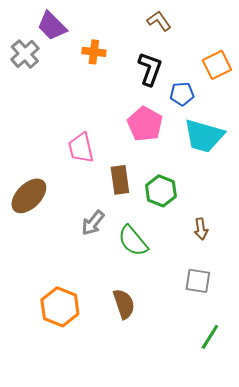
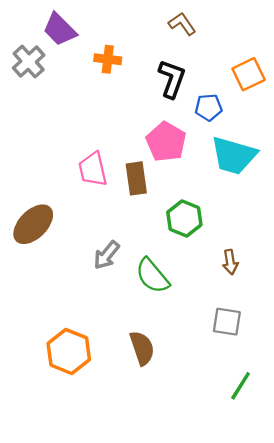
brown rectangle: (120, 180) -> (136, 178), moved

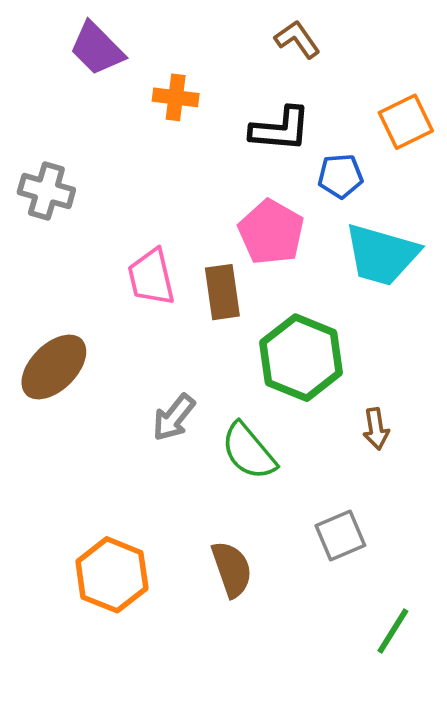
gray cross: (29, 62) -> (46, 191), moved, turned -32
black L-shape: (172, 79) -> (280, 129), turned 75
green hexagon: (184, 219) -> (301, 358), size x1.4
gray square: (227, 322) -> (340, 536), moved, turned -32

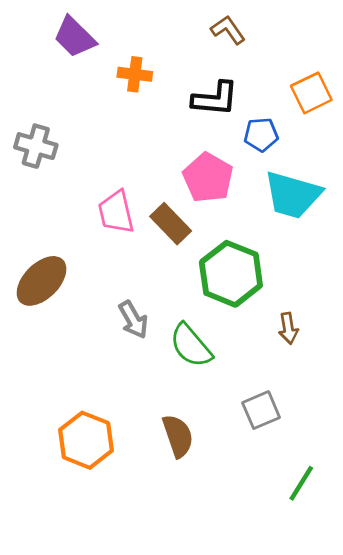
brown rectangle: (222, 292) -> (171, 224), turned -36
gray arrow: (174, 418) -> (133, 320), turned -69

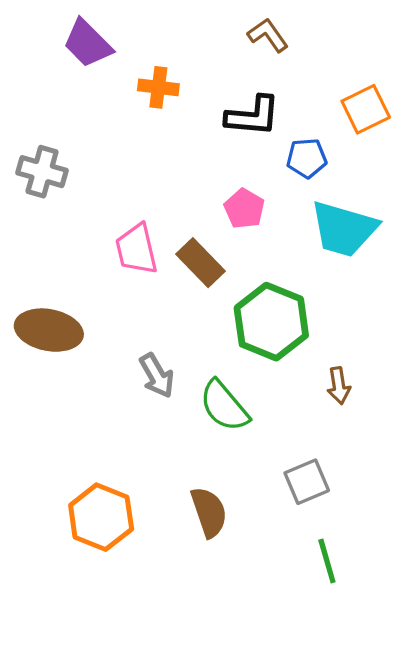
pink pentagon: (208, 178) -> (244, 209), size x0.7
brown ellipse: (42, 281) -> (49, 330), turned 56
green line: (301, 483) -> (327, 561), moved, turned -48

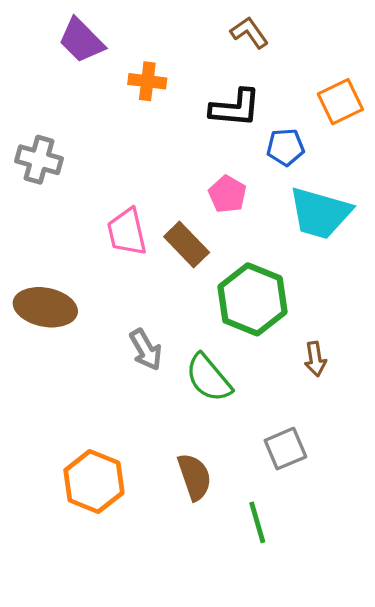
green line: (327, 561) -> (257, 522), moved

